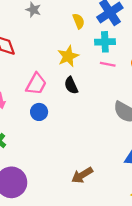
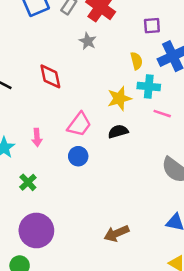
cyan cross: (105, 42) -> (149, 87), moved
black semicircle: (71, 85) -> (118, 131), turned 90

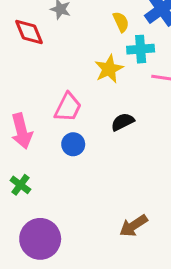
red diamond: (50, 76) -> (29, 32), moved
black semicircle: (118, 131) -> (123, 122), moved
pink arrow: (37, 137) -> (22, 131), size x1.6

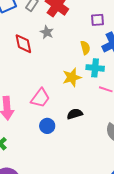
blue circle: (73, 144) -> (47, 126), moved

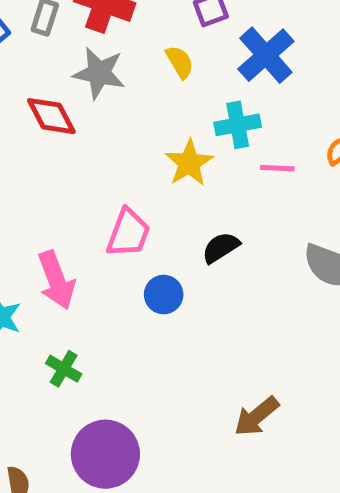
gray star: (47, 32) -> (99, 73), size x1.5
yellow semicircle: (85, 48) -> (180, 62), moved

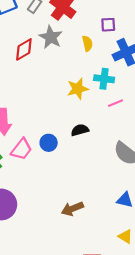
red diamond: (51, 116) -> (24, 49), turned 70
pink line: (277, 168) -> (115, 103), turned -42
pink trapezoid: (128, 233) -> (21, 149), moved

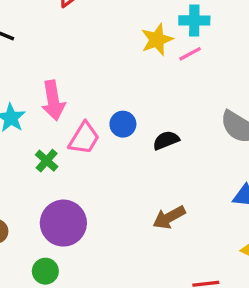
pink line: (115, 103) -> (190, 54), moved
black semicircle: (80, 130) -> (166, 140), moved

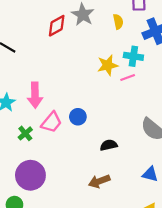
black semicircle: (166, 140) -> (109, 145), moved

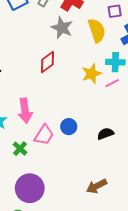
yellow semicircle: (118, 22) -> (97, 31), size x1.6
red diamond: (57, 26) -> (48, 62), moved
black semicircle: (109, 145) -> (105, 134), moved

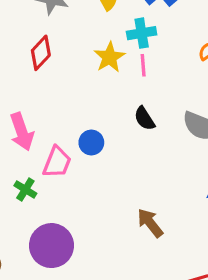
pink line: (112, 83) -> (143, 65), turned -56
black semicircle: (105, 134) -> (144, 118), moved, turned -91
brown arrow: (97, 186) -> (150, 223), turned 90

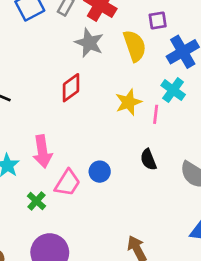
cyan cross: (142, 33) -> (173, 90), moved, turned 35

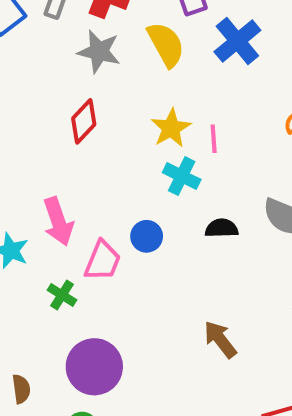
cyan cross: (173, 90) -> (182, 176), moved
black semicircle: (148, 160) -> (222, 228), moved, turned 120

